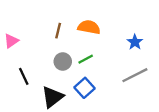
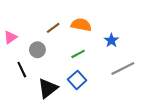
brown line: (58, 31) -> (53, 28), turned 40
blue star: (135, 42) -> (111, 40), moved
gray circle: (63, 61) -> (37, 50), moved

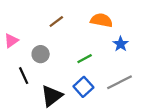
orange semicircle: (81, 25) -> (101, 20), moved
brown line: (53, 28) -> (56, 21), moved
gray line: (123, 69) -> (119, 82), moved

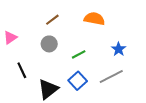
blue star: (121, 44) -> (119, 49), moved
gray circle: (41, 54) -> (49, 44), moved

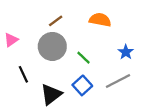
gray circle: (49, 44) -> (52, 46), size x1.6
green line: (79, 54) -> (83, 58), turned 72

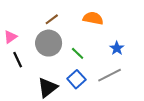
black line: (23, 74) -> (18, 60), moved

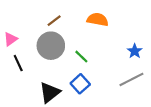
blue star: (117, 48) -> (135, 51), moved
gray line: (110, 75) -> (131, 79), moved

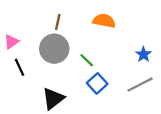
brown line: (54, 21) -> (58, 22), turned -40
blue square: (80, 84) -> (97, 83), moved

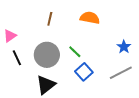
gray circle: (54, 49) -> (47, 55), moved

